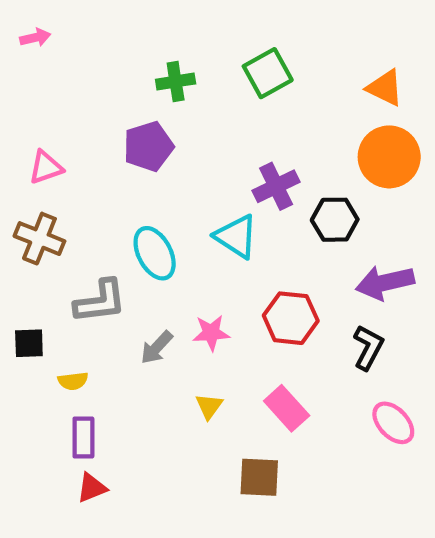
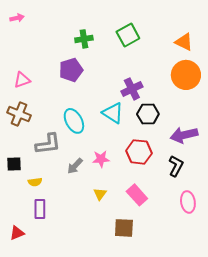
black hexagon: (335, 220) -> (148, 114), moved
pink ellipse: (393, 423) -> (188, 202), turned 35
red triangle: (92, 488) -> (17, 233), moved

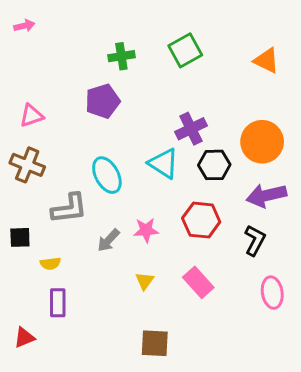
orange circle: (186, 75) -> (262, 142), moved
brown square: (124, 228) -> (155, 343), moved

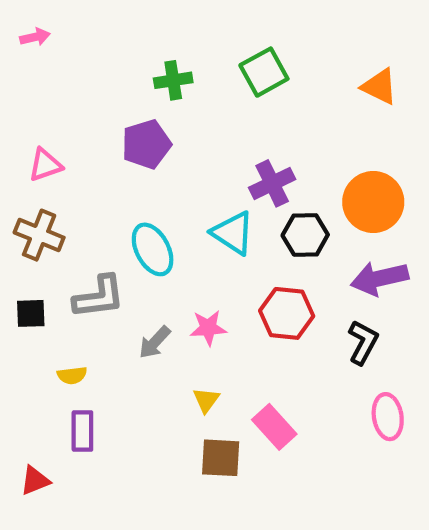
black square: (20, 237) -> (31, 313), moved
pink rectangle: (198, 282) -> (274, 427), moved
brown square: (155, 343) -> (221, 458), moved

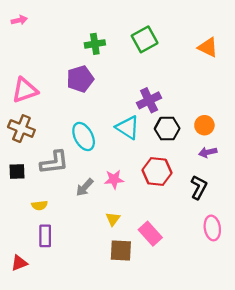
pink triangle: (45, 165) -> (25, 90), size x1.4
orange circle: (373, 202) -> (204, 125), moved, size x0.6
purple arrow: (379, 278) -> (208, 152), size x0.6

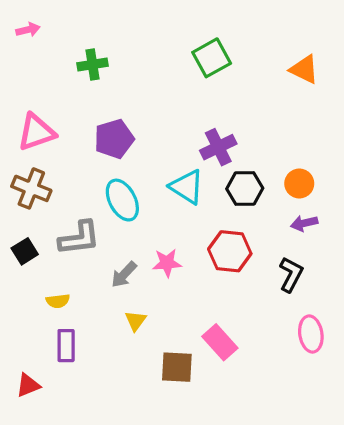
green cross: (95, 44) -> (93, 64), moved
purple pentagon: (80, 79) -> (114, 139), moved
black square: (17, 172) -> (25, 251), turned -30
yellow triangle: (113, 219) -> (136, 321), moved

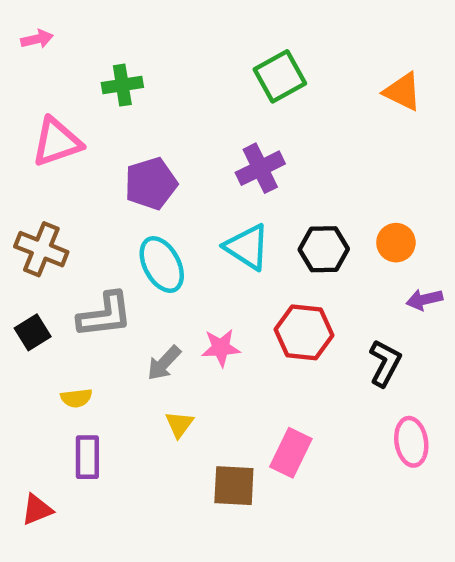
pink triangle: (36, 132) -> (57, 142), moved
purple cross: (218, 147) -> (260, 168), moved
purple arrow: (304, 223) -> (424, 300), moved
pink rectangle: (220, 342) -> (291, 453), turned 68

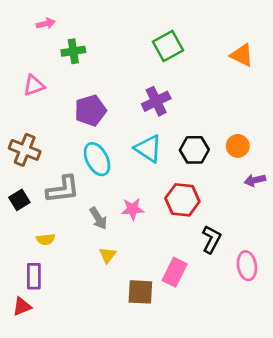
pink arrow: (37, 39) -> (46, 24), moved
pink triangle: (57, 142) -> (34, 85), size x0.7
gray arrow: (164, 363) -> (98, 218), turned -75
black L-shape: (385, 363) -> (211, 239), moved
purple rectangle: (87, 457) -> (34, 276), moved

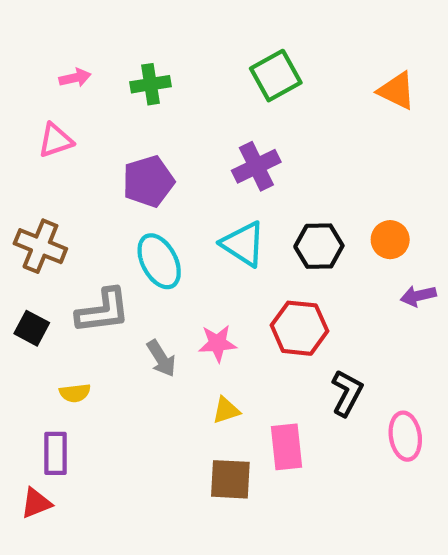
pink arrow: (46, 24) -> (75, 78), moved
green cross: (73, 51) -> (151, 84), moved
black square: (19, 200) -> (32, 328), turned -30
yellow triangle: (108, 255) -> (226, 410), moved, turned 36
pink rectangle: (175, 272) -> (287, 447), turned -32

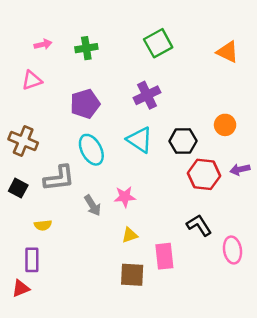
orange circle: (390, 240) -> (225, 125), moved
red hexagon: (299, 328) -> (204, 174), moved
black L-shape: (347, 393) -> (199, 225), turned -60

